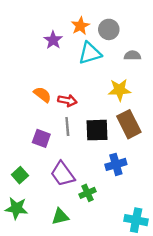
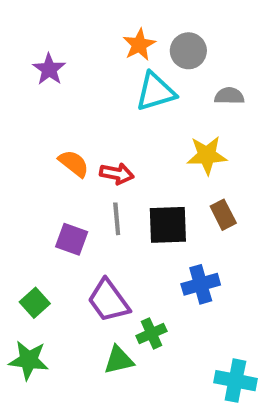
purple star: (53, 40) -> (49, 69), moved
brown rectangle: (129, 124) -> (223, 215), size x0.6
green triangle: (60, 217) -> (119, 360), moved

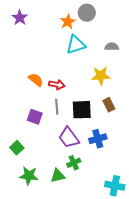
gray circle: (188, 51) -> (87, 13), moved
purple star: (49, 69) -> (20, 18), moved
purple trapezoid: (108, 301) -> (69, 138), moved
green star: (29, 360) -> (29, 176), moved

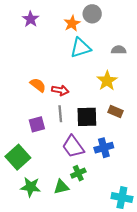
purple star: (20, 18) -> (31, 19), moved
yellow star: (101, 76) -> (107, 81), turned -30
brown rectangle: (109, 105) -> (116, 112), turned -40
purple square: (35, 117) -> (37, 124), turned -35
green square: (17, 148) -> (18, 157), size x1.6

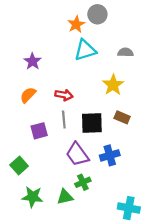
purple star: (31, 19) -> (32, 61), moved
orange semicircle: (38, 85) -> (28, 95), moved, turned -84
green square: (18, 157) -> (19, 165), size x0.7

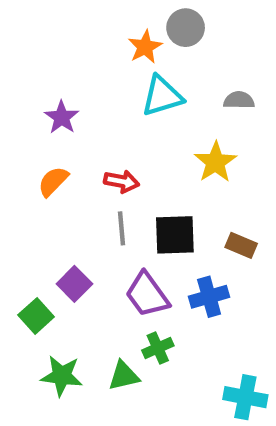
brown rectangle: (122, 117) -> (241, 245), moved
purple square: (39, 131) -> (74, 284), moved, turned -30

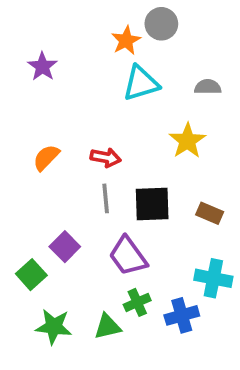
purple star: (62, 117) -> (42, 67), moved
blue cross: (209, 297) -> (182, 315), moved
cyan cross: (245, 397) -> (213, 278), moved

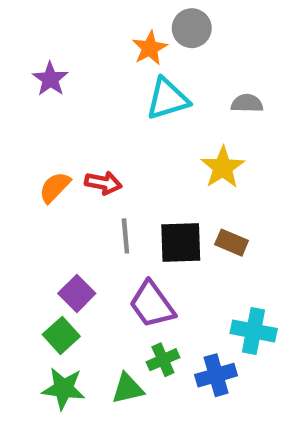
red arrow: (106, 158) -> (103, 183), moved
brown rectangle: (210, 213) -> (232, 243), moved
green square: (31, 275) -> (61, 335), moved

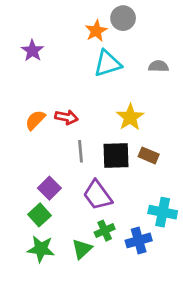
yellow star: (223, 167) -> (130, 117), moved
green triangle: (128, 388) -> (82, 249), turned -30

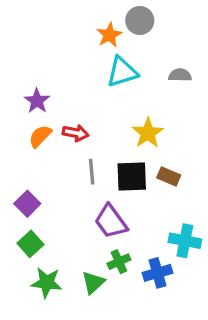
purple star: (32, 51) -> (37, 101), moved
purple square: (49, 188) -> (27, 204), moved
green square: (39, 215) -> (30, 244), moved

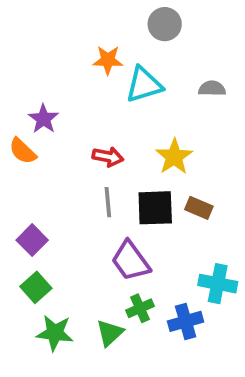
orange star: (109, 35) -> (108, 60), moved, turned 30
red arrow: (75, 133) -> (108, 157), moved
orange semicircle: (40, 136) -> (23, 151), moved, turned -90

